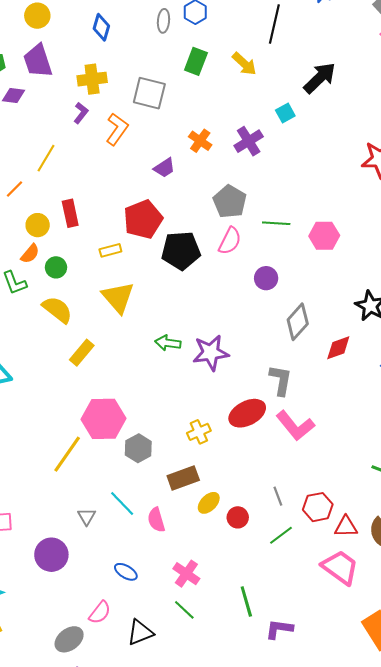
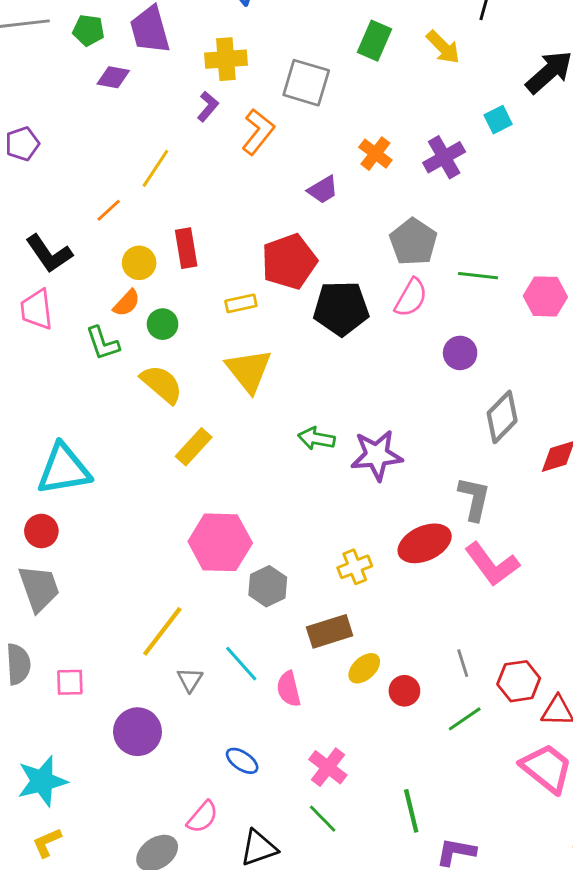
yellow line: (67, 454) -> (162, 631), moved

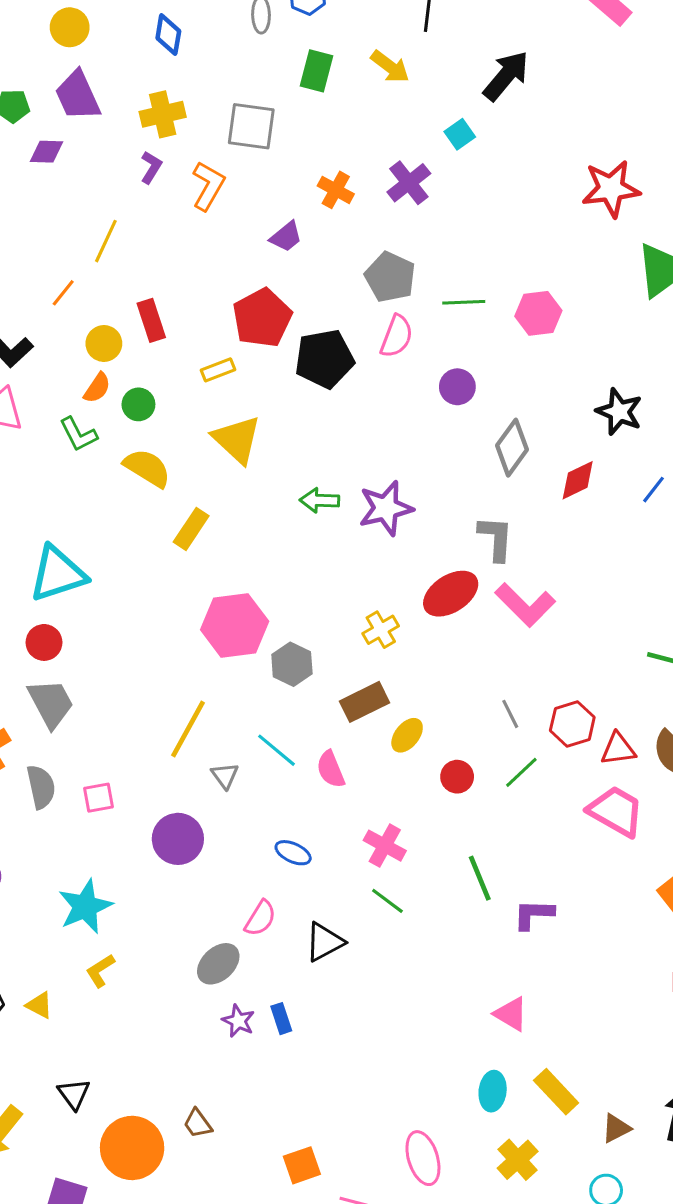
red circle: (404, 691) -> (457, 777), moved

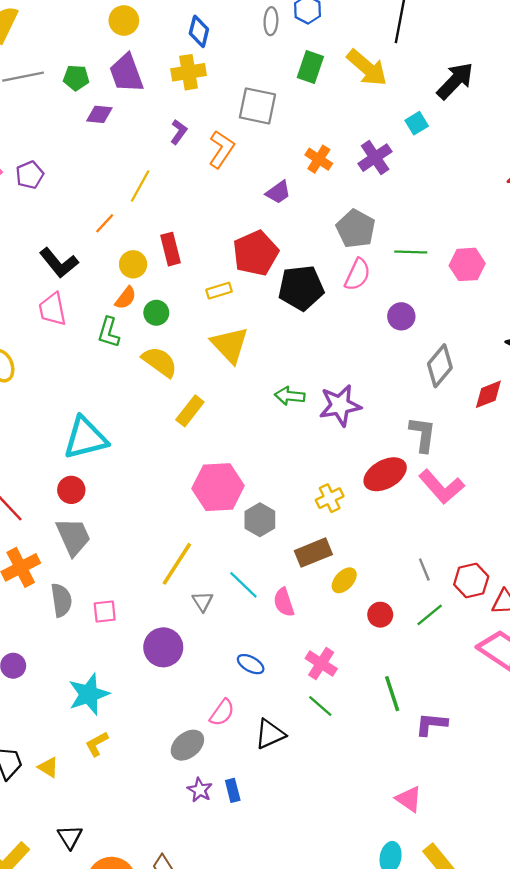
yellow arrow: (390, 67) -> (367, 68), size x1.4
yellow cross: (163, 114) -> (189, 72), moved
green L-shape: (78, 434) -> (109, 332), turned 40

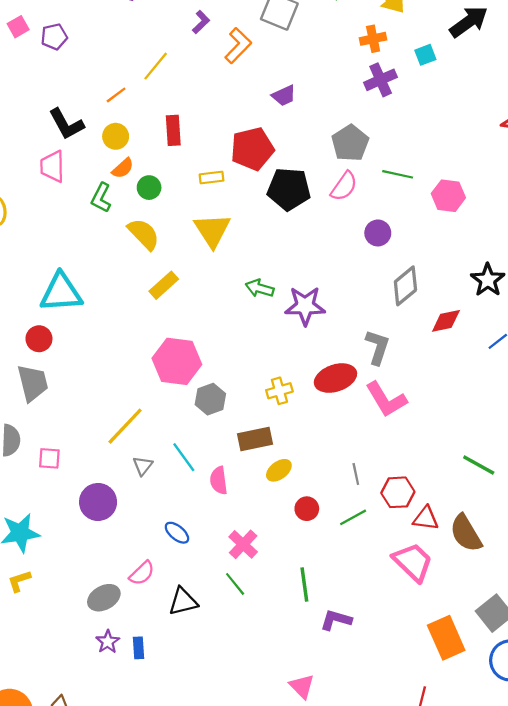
orange cross: (319, 159) -> (373, 39), moved, turned 35
yellow circle: (133, 264) -> (116, 136), moved

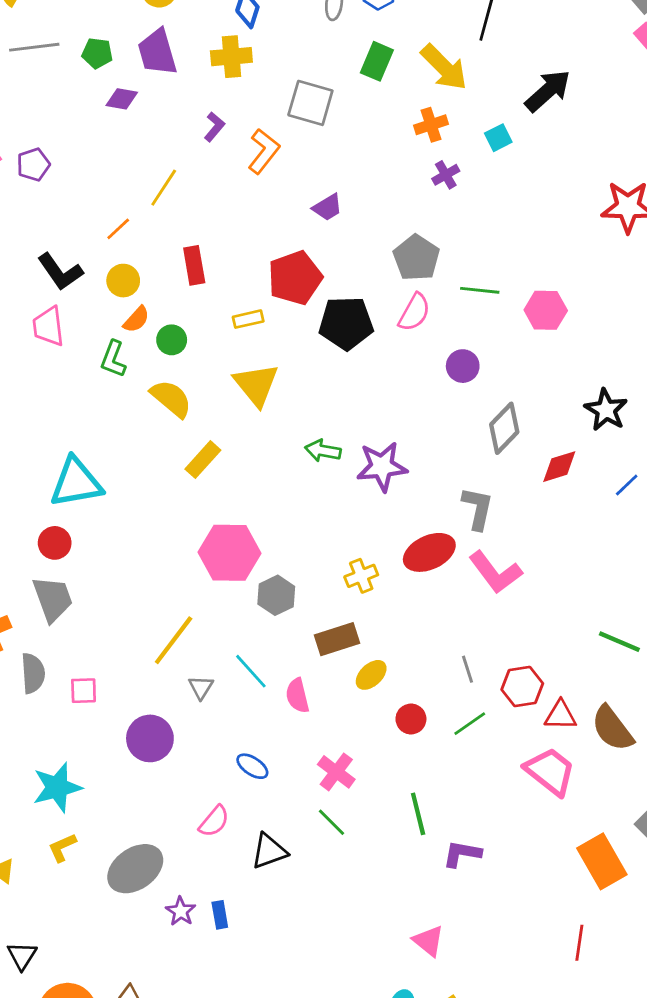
purple cross: (381, 80) -> (446, 175), size x0.7
gray ellipse: (104, 598) -> (135, 869), moved, size x1.4

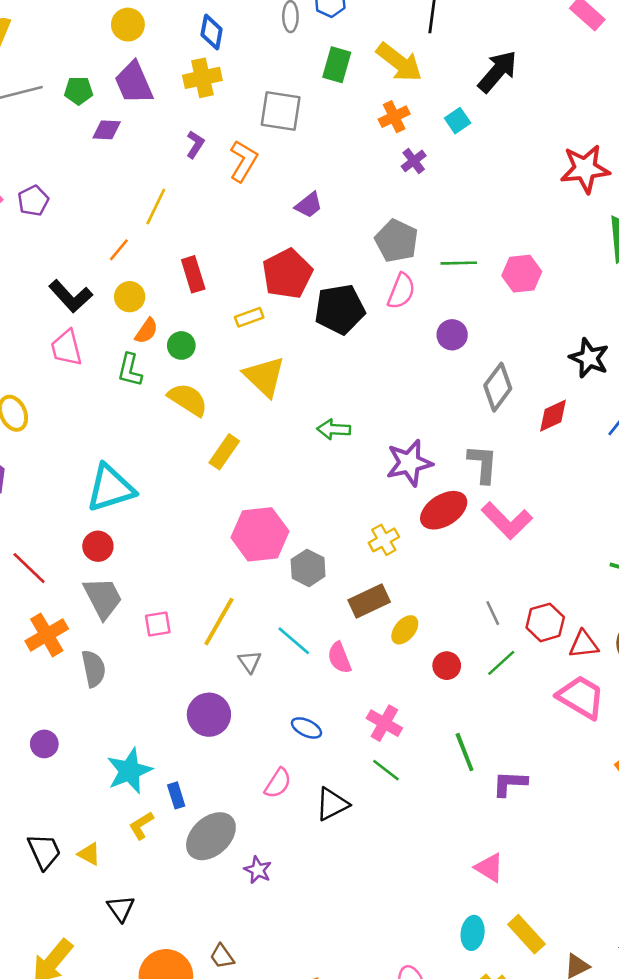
purple star: (382, 467) -> (409, 463), moved
pink square: (84, 691) -> (158, 624), moved
blue rectangle: (220, 915) -> (176, 795), moved
black triangle: (22, 956) -> (121, 908), moved

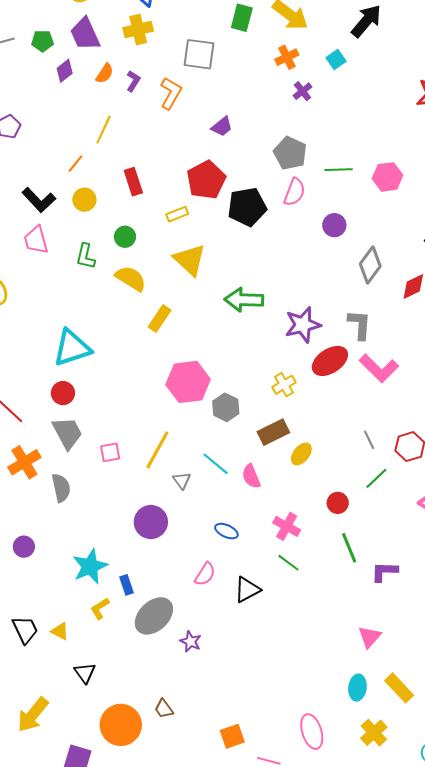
purple diamond: (107, 130) -> (65, 71), turned -40
orange semicircle: (146, 331) -> (105, 73), moved
green arrow: (334, 429) -> (244, 300), size x1.5
red circle: (447, 666) -> (338, 503), moved
pink triangle: (489, 868) -> (370, 637), turned 40

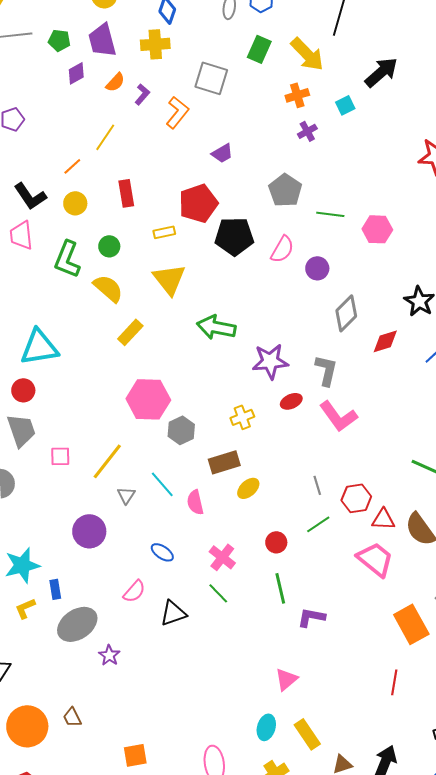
pink semicircle: (294, 192) -> (282, 249), moved
green L-shape: (86, 256) -> (67, 259), size x1.4
red ellipse: (330, 361) -> (291, 401), size x0.6

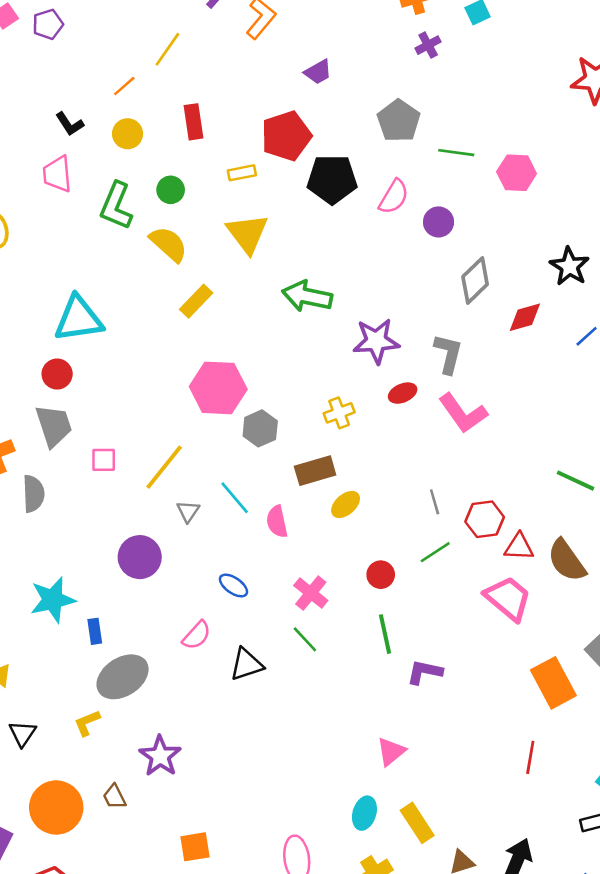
black L-shape: (30, 196) -> (70, 124), size x0.7
yellow L-shape: (25, 608) -> (87, 723), moved
purple star: (109, 655) -> (160, 756), moved, size x1.5

